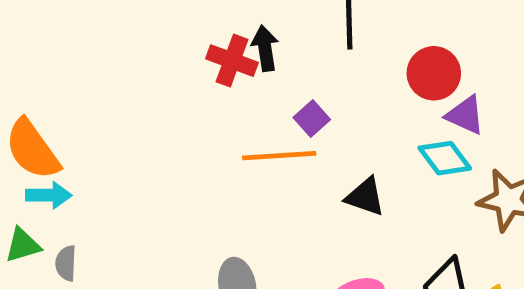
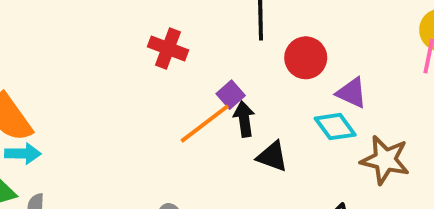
black arrow: (265, 48) -> (244, 119), moved
red circle: (434, 73) -> (306, 58), moved
orange line: (279, 156) -> (205, 124), turned -34

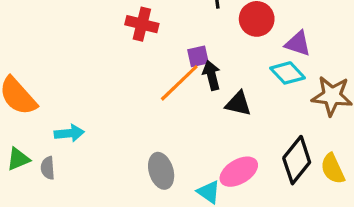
purple square: (231, 95) -> (198, 56), turned 35
cyan arrow: (23, 154) -> (69, 133), moved

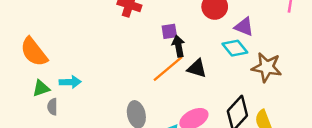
orange line: (179, 83) -> (168, 69), moved
green triangle: (18, 159) -> (41, 88), moved

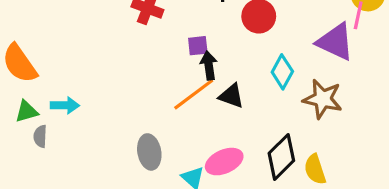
purple triangle: (244, 27) -> (335, 42), moved, size x1.5
cyan diamond: (235, 48) -> (282, 72), turned 65

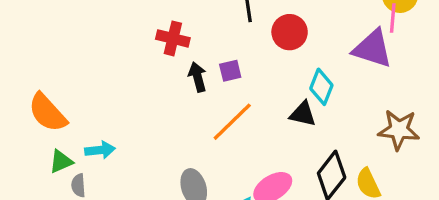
black arrow: (209, 66) -> (198, 77), moved
black triangle: (231, 96) -> (303, 114), moved
brown star: (323, 99) -> (399, 130), moved

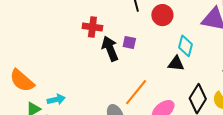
purple square: (230, 71) -> (129, 43), turned 32
black arrow: (198, 77) -> (110, 49), size x1.4
orange line: (232, 122) -> (136, 92), moved

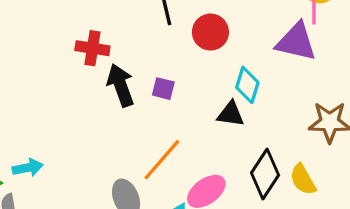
purple square: (129, 43) -> (163, 89), moved

